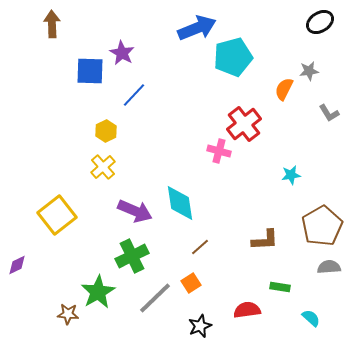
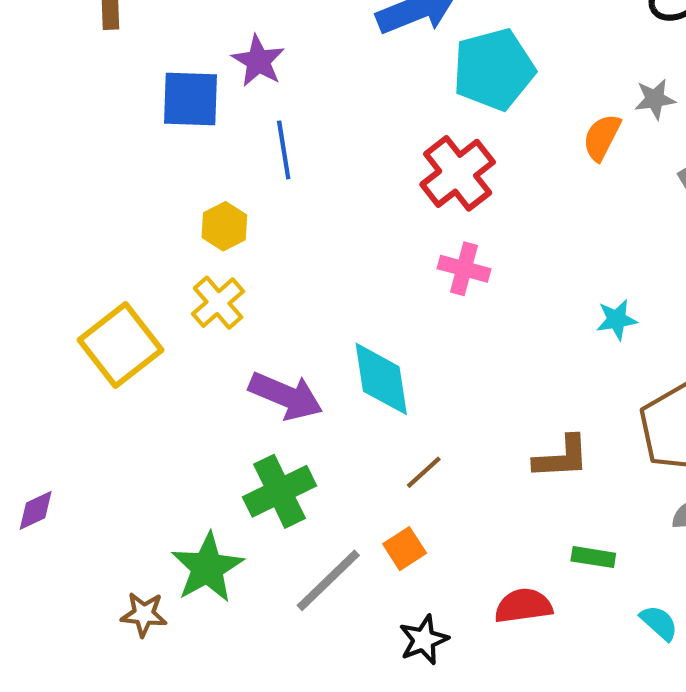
blue line: (134, 95) -> (284, 150), turned -52
red cross: (244, 124) -> (458, 173), moved
yellow square: (57, 215) -> (120, 345), moved

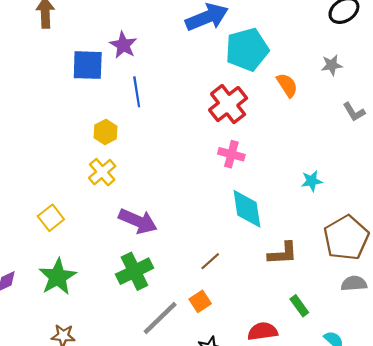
orange semicircle: (602, 137) -> (287, 85), moved, turned 120
yellow square: (120, 345) -> (51, 218), moved, size x0.6
cyan diamond: (381, 379) -> (247, 209), moved
green rectangle: (593, 557) -> (299, 306), turned 45
green star: (207, 568) -> (58, 277), moved

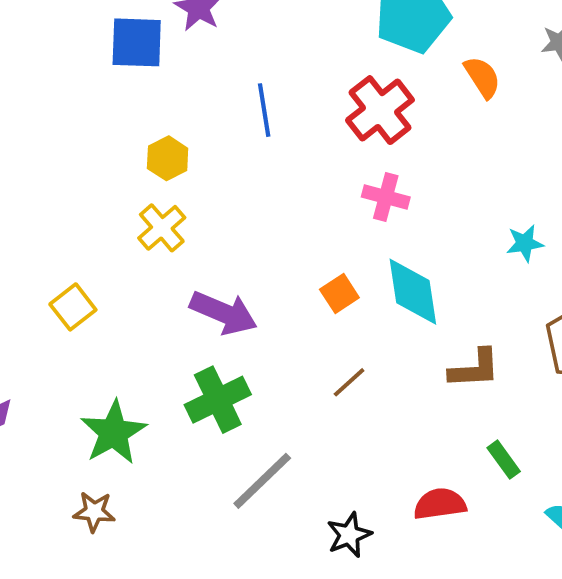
blue line: (137, 92) -> (264, 110), moved
green star: (58, 277) -> (114, 433), moved
orange square: (200, 301) -> (339, 293), moved

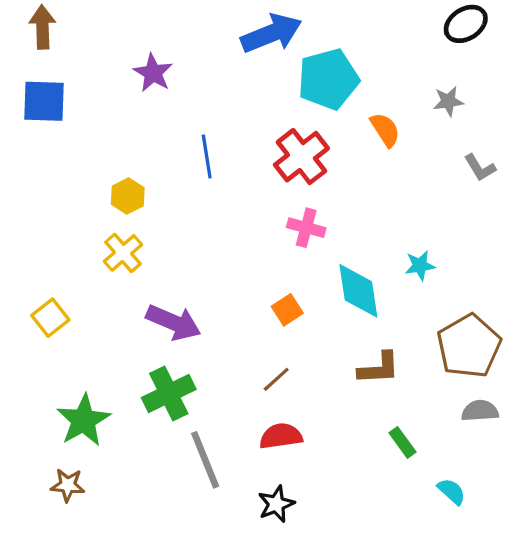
blue square: (137, 42) -> (44, 101), moved
cyan diamond: (413, 292) -> (358, 291), moved
orange square: (339, 293) -> (287, 310), moved
gray line: (262, 481) -> (205, 460), turned -68
red semicircle: (440, 504) -> (281, 436), moved

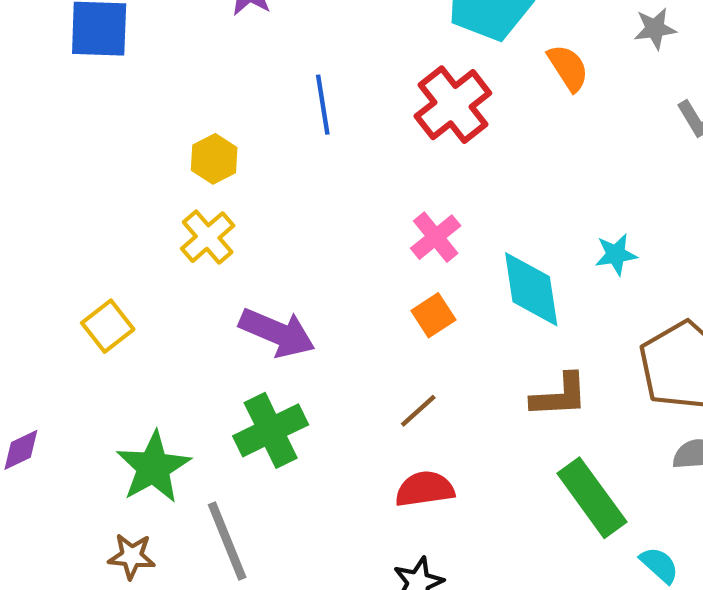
pink cross: (306, 228) -> (436, 237), moved, turned 36
green rectangle: (403, 442) -> (592, 498), size x1.8
gray line: (205, 460) -> (227, 541), moved

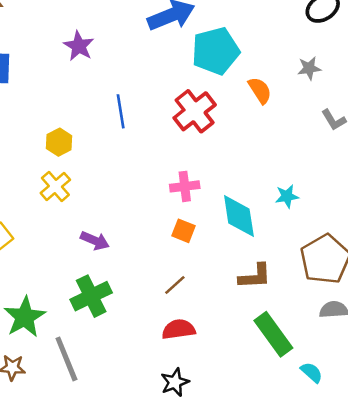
pink cross: (436, 237) -> (185, 186), turned 32
orange square: (433, 315) -> (183, 231), turned -35
purple arrow: (277, 333) -> (95, 241), size x0.7

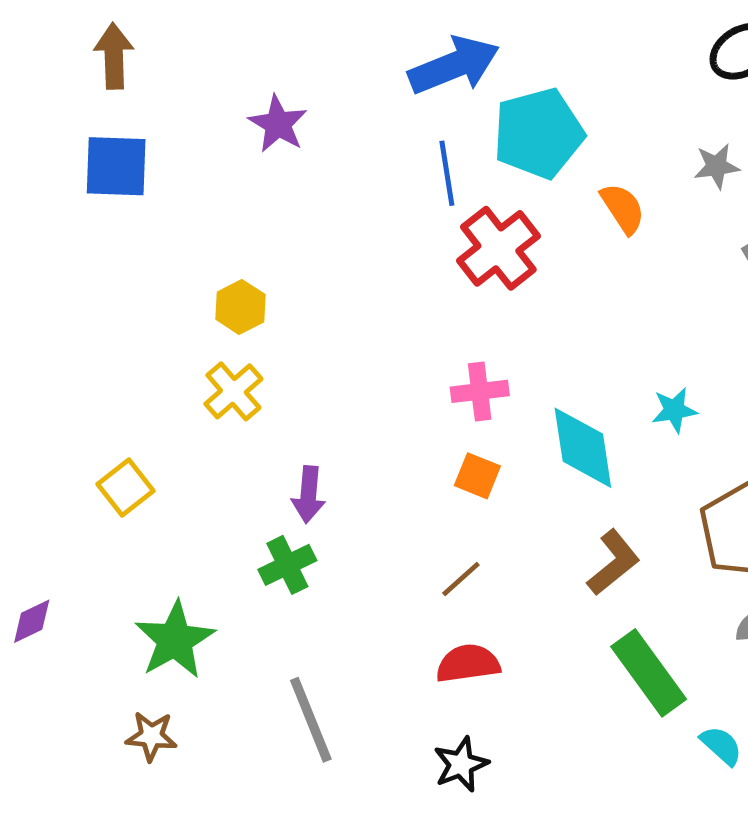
blue line: (121, 111) -> (447, 173), moved
purple arrow: (95, 241) -> (308, 495), turned 72
brown L-shape: (255, 276) -> (613, 563), turned -36
green cross: (91, 296) -> (287, 565), moved, size x0.7
gray line: (66, 359) -> (311, 720), moved

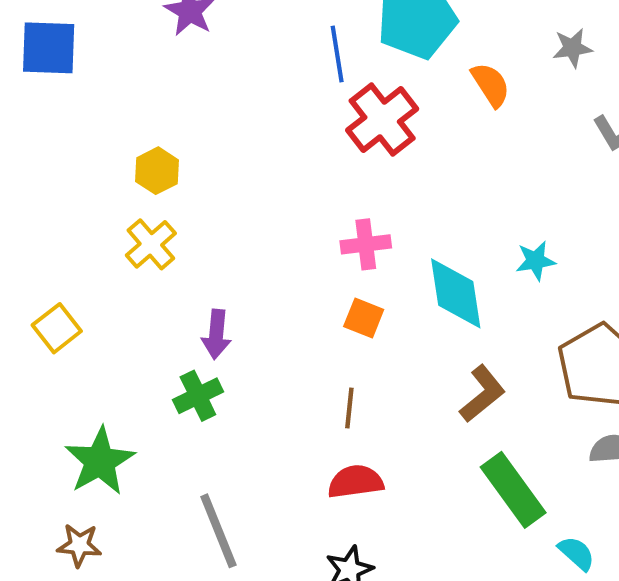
brown line: (461, 579) -> (349, 408), turned -42

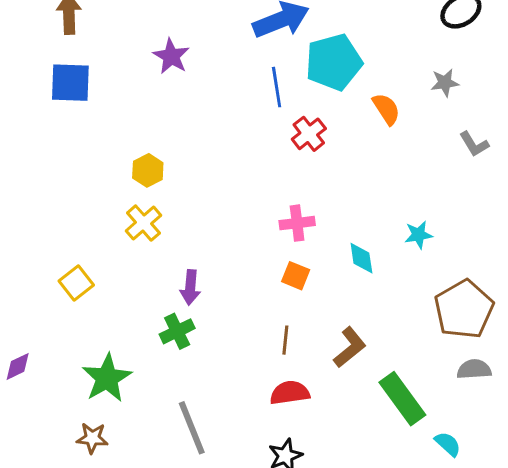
red cross: (382, 119) -> (309, 134), size x0.7
cyan diamond: (456, 293) -> (361, 258), size x0.6
brown L-shape: (482, 394) -> (350, 347), moved

